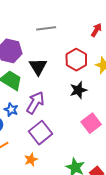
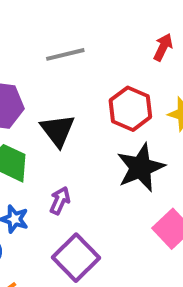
black star: (78, 90) -> (141, 168), size x1.4
purple arrow: (35, 103) -> (60, 201), size x0.6

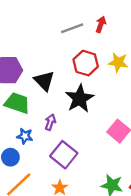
gray line: (65, 54) -> (72, 28), moved
black star: (141, 168) -> (80, 99), moved

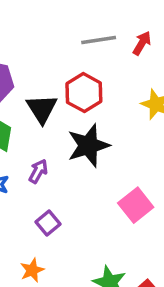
red hexagon: (86, 63) -> (84, 93), moved
purple square: (64, 155) -> (48, 223), size x0.6

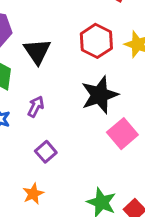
red hexagon: (84, 93) -> (96, 41), moved
black star: (88, 145) -> (100, 95), moved

